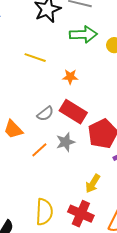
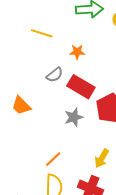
gray semicircle: (45, 114) -> (55, 75), moved
orange line: (39, 150) -> (53, 159), moved

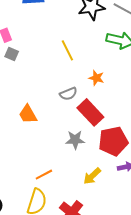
yellow line: (42, 33) -> (67, 50), turned 30
yellow arrow: (102, 158) -> (92, 176), moved

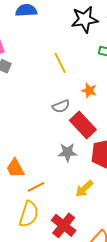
orange trapezoid: (28, 114) -> (15, 168), moved

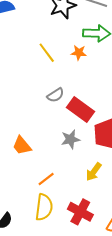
orange star: (89, 91) -> (79, 53), moved
orange trapezoid: (15, 168) -> (22, 146), moved

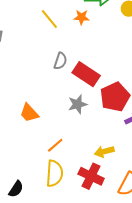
gray semicircle: (56, 95) -> (60, 61), turned -36
yellow arrow: (94, 172) -> (104, 151), moved, turned 42

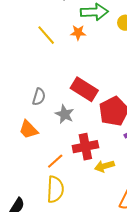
gray semicircle: (60, 61) -> (39, 97), moved
gray star: (78, 104) -> (65, 114), moved, turned -30
red cross: (91, 176) -> (85, 147), moved, turned -35

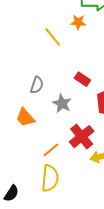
yellow line: (46, 35) -> (53, 37), moved
red rectangle: (84, 89) -> (82, 79), size x0.6
red cross: (85, 147) -> (82, 137), turned -30

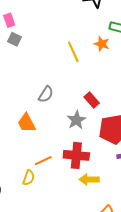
gray star: (62, 103) -> (76, 120), moved
red cross: (82, 137) -> (76, 155), turned 30
yellow semicircle: (50, 178) -> (29, 178), moved, size x0.6

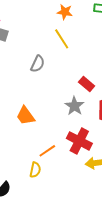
orange star: (102, 44) -> (65, 12), moved
gray semicircle: (46, 94) -> (38, 64), moved
red cross: (76, 155) -> (79, 141), turned 30

